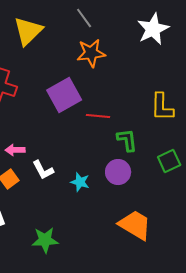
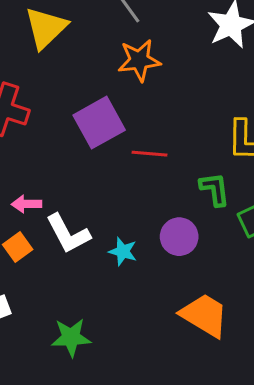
green L-shape: (127, 140) -> (215, 189), moved
white L-shape: (43, 170) -> (68, 234), size x1.4

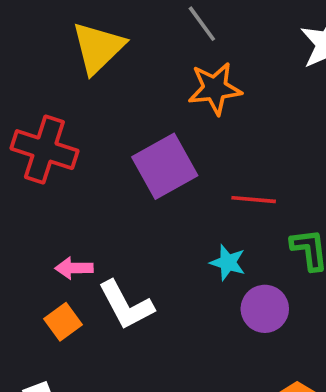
red line: (150, 154) -> (254, 200), moved
cyan star: (123, 251) -> (228, 263), moved

